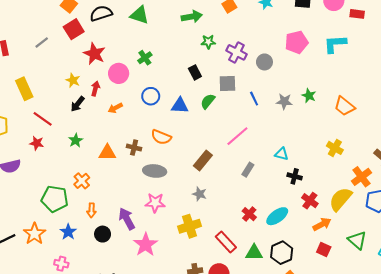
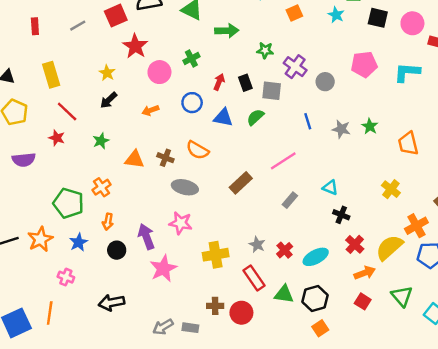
green arrow: (192, 17) -> (227, 31), moved
gray square: (227, 84) -> (272, 91), moved
red arrow: (95, 89) -> (219, 82), moved
orange trapezoid: (344, 106) -> (408, 144), turned 30
gray star: (199, 194) -> (257, 245), moved

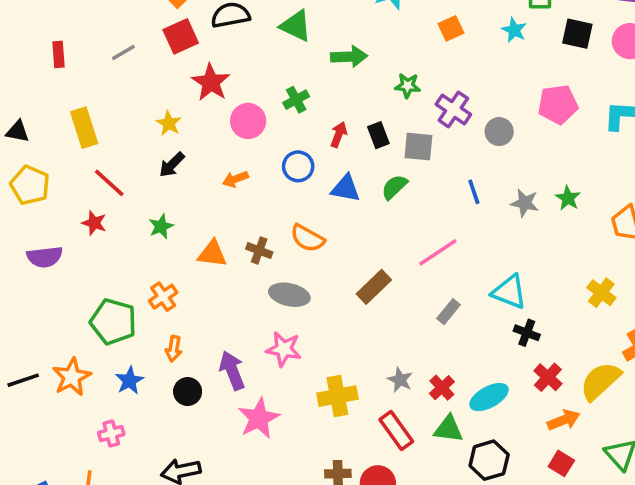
cyan triangle: (330, 188) -> (509, 292), size x1.5
pink cross: (66, 277) -> (111, 433), turned -35
green triangle: (284, 294) -> (448, 429), moved

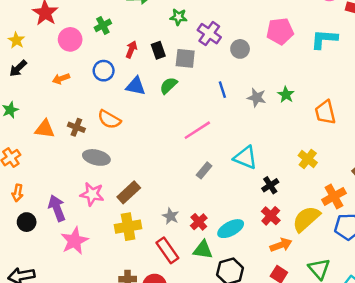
brown rectangle: (374, 287) -> (129, 192), moved
black cross: (527, 333) -> (270, 185), moved, turned 35

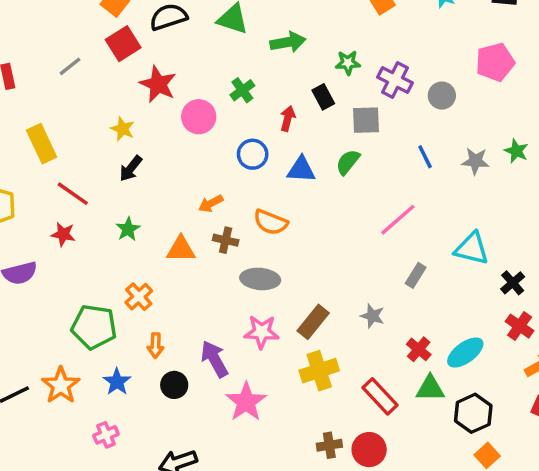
black rectangle: (158, 50) -> (323, 97), moved
orange arrow: (61, 79) -> (211, 203), moved
gray star: (171, 216) -> (372, 316), moved

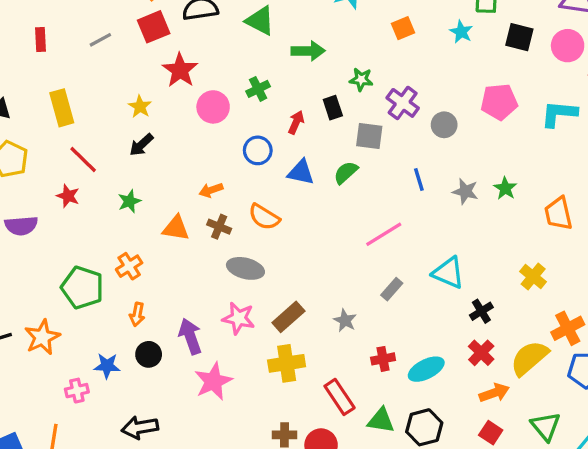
red cross: (419, 349) -> (383, 359), turned 30
blue star: (117, 382) -> (107, 366), moved, turned 30
green triangle: (430, 388) -> (381, 420), moved

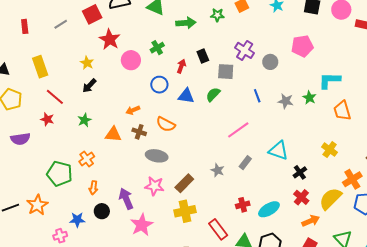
green star: (361, 79) -> (217, 15), moved
cyan L-shape: (559, 114) -> (329, 80), moved
gray star: (345, 320) -> (218, 170), moved

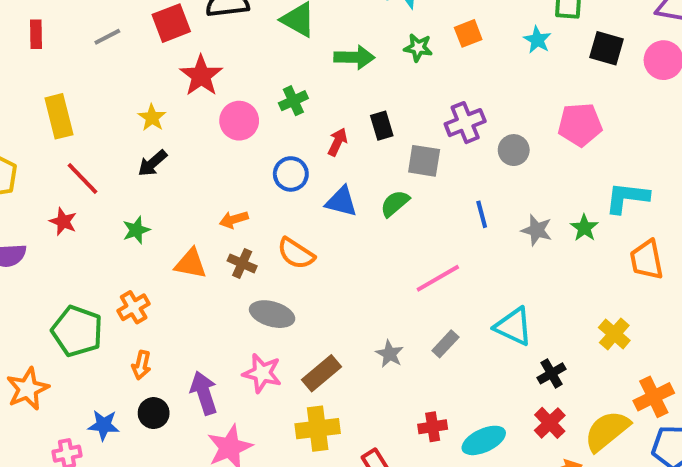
purple cross: (245, 50) -> (465, 123), turned 30

